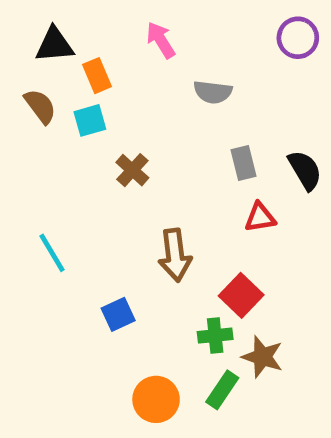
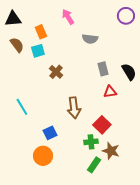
black triangle: (54, 45) -> (13, 19), moved
orange circle: (156, 399) -> (43, 156), moved

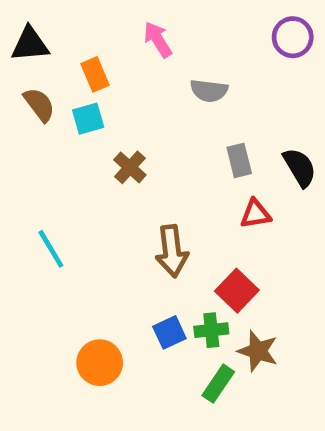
blue square: (50, 133) -> (169, 332), moved

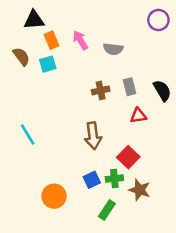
pink arrow: (158, 40) -> (80, 40), moved
black triangle: (30, 44) -> (34, 20), moved
brown cross: (130, 167) -> (101, 90), moved, turned 36
green rectangle: (218, 384) -> (107, 210), moved

